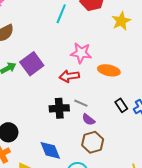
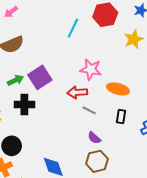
gray line: (81, 103) -> (89, 110), moved
black rectangle: (121, 105) -> (121, 116), moved, turned 40
black cross: (59, 108) -> (24, 104), moved

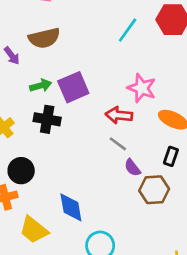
gray line: (89, 110) -> (118, 144), moved
purple semicircle: (94, 138) -> (132, 168), moved
brown hexagon: (97, 161) -> (154, 190), moved

